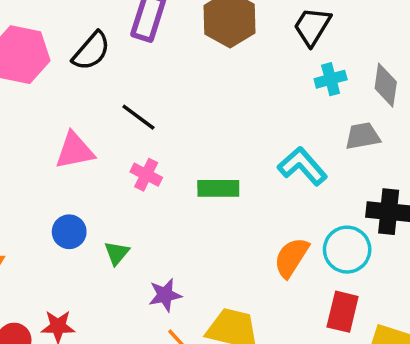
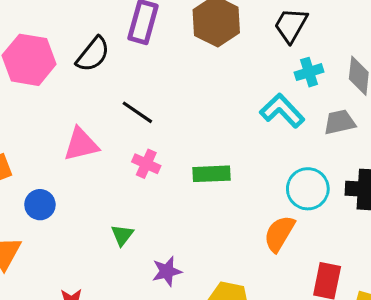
cyan L-shape: (302, 166) -> (282, 111), moved
blue circle: (69, 232) -> (40, 205), moved
cyan circle: (347, 250) -> (308, 189), moved

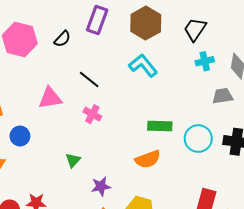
black semicircle: (93, 54) -> (62, 39), size x0.7
cyan L-shape: (282, 111) -> (143, 65), moved
green rectangle: (211, 174) -> (160, 126), moved
orange semicircle: (279, 234) -> (148, 159), moved, turned -145

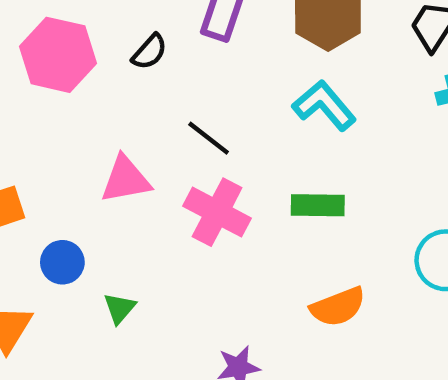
pink cross: (92, 114) -> (217, 212), size x1.6
green rectangle: (160, 126) -> (318, 205), moved
green triangle: (73, 160) -> (120, 308), moved

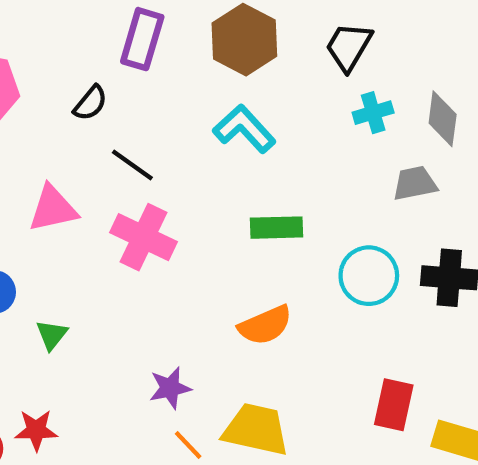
black semicircle: (149, 52) -> (90, 103), moved
green rectangle: (318, 205) -> (276, 228), moved

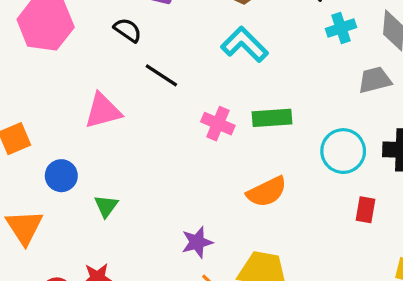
black semicircle: (90, 103) -> (128, 30), turned -92
pink cross: (144, 237) -> (218, 124), moved, size x0.7
red rectangle: (394, 405) -> (366, 210), moved, size x0.7

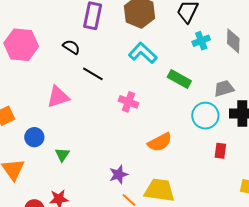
gray trapezoid: (375, 80) -> (224, 88), moved
green rectangle: (272, 118) -> (179, 79), moved, turned 35

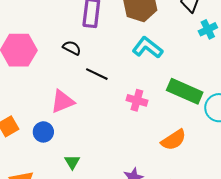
green rectangle: (179, 79) -> (185, 91), moved, size x1.4
blue circle: (34, 137) -> (43, 132), moved

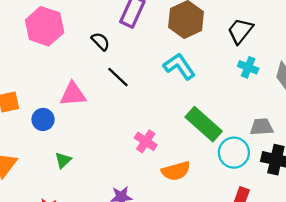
cyan cross: (208, 29) -> (248, 67), turned 30
pink cross: (137, 100) -> (146, 141), moved

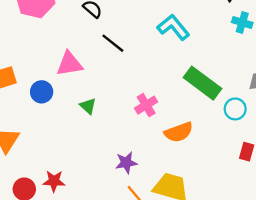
pink cross: (146, 141) -> (146, 105), turned 30
cyan circle: (234, 153) -> (235, 109), size x0.7
green triangle: (63, 160) -> (88, 106), moved, turned -30

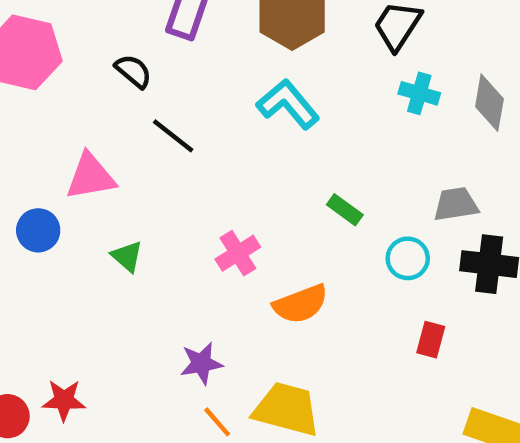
green rectangle: (202, 83) -> (345, 210), size x0.5

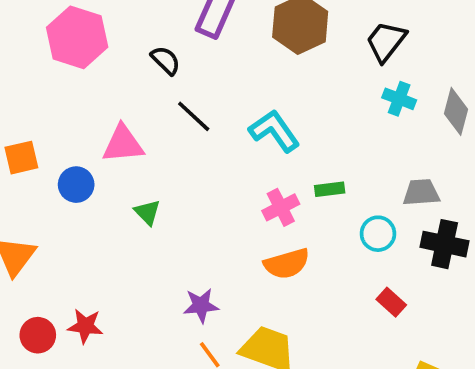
cyan L-shape: (288, 104) -> (274, 131), moved
green rectangle: (345, 210) -> (330, 189), turned -48
pink cross: (238, 253) -> (281, 207), moved
red rectangle: (431, 340) -> (391, 302), turned -68

